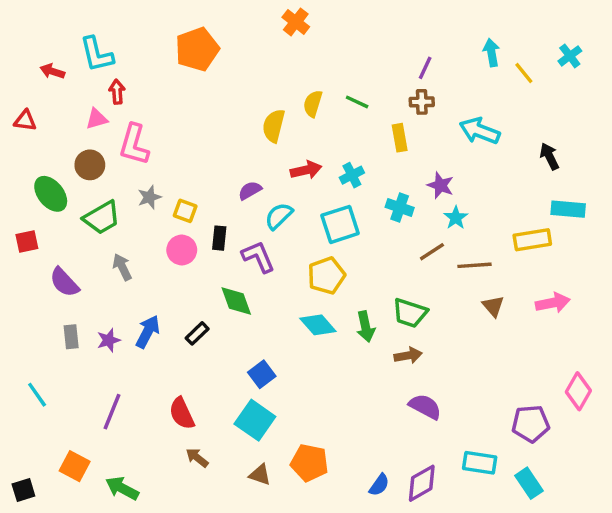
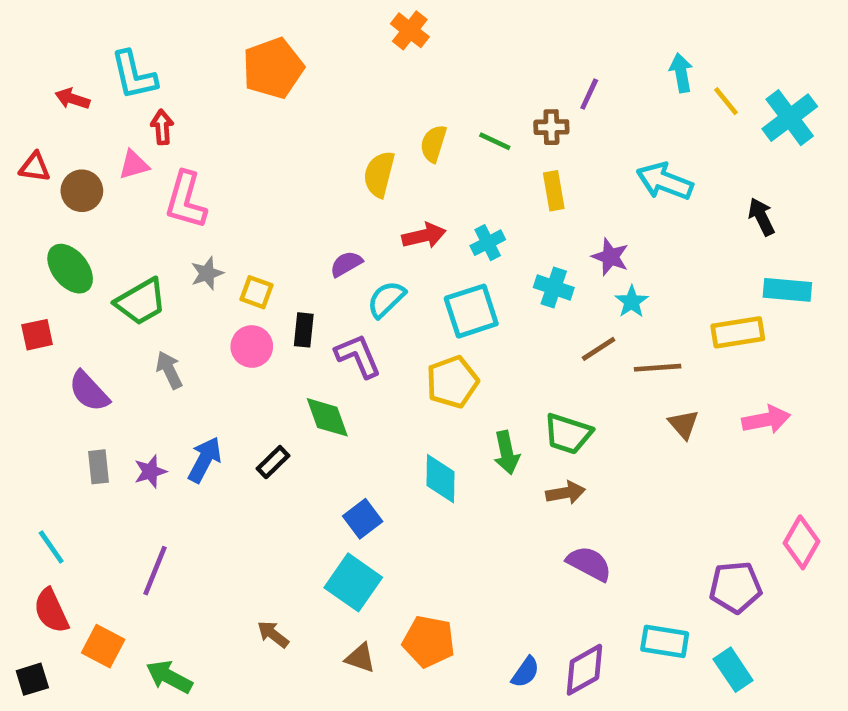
cyan cross: (570, 56) -> (790, 118), moved, size x1.6
brown cross: (422, 102) -> (551, 127), moved
brown circle: (90, 165) -> (82, 191), moved
cyan diamond: (318, 325) -> (441, 479), moved, turned 42
red semicircle: (182, 413) -> (51, 611), moved

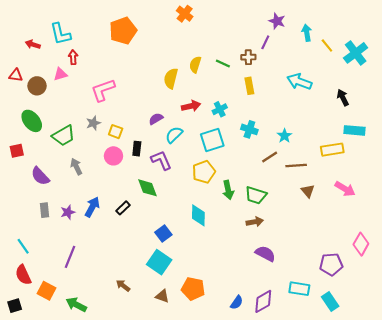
pink L-shape: (186, 200) -> (103, 90), moved, turned 55
purple star: (610, 257) -> (277, 21), moved
pink arrow: (766, 420) -> (345, 189), turned 42
green arrow: (507, 453) -> (228, 190), moved

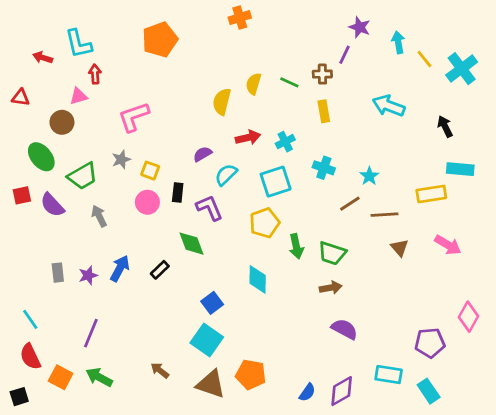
orange cross: (185, 14) -> (240, 18), turned 35
brown circle: (37, 86) -> (62, 122), moved
purple semicircle: (40, 176) -> (52, 205), moved
brown triangle: (162, 296) -> (211, 384), size x1.6
green arrow: (76, 305) -> (99, 377), moved

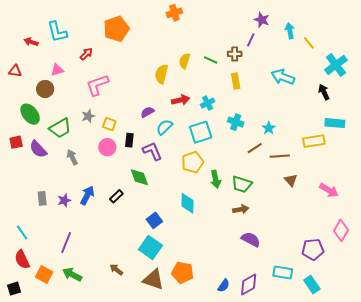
cyan cross: (462, 69) -> (336, 65), moved
red arrow: (95, 74) -> (86, 54), moved, turned 48
pink arrow: (448, 245) -> (329, 190), moved

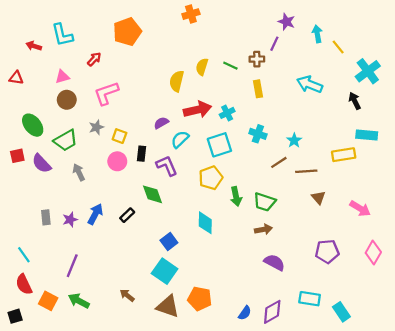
brown circle: (45, 89) -> (67, 100), moved
red arrow: (180, 100) -> (198, 110), size x1.4
purple pentagon: (313, 249) -> (327, 251), moved

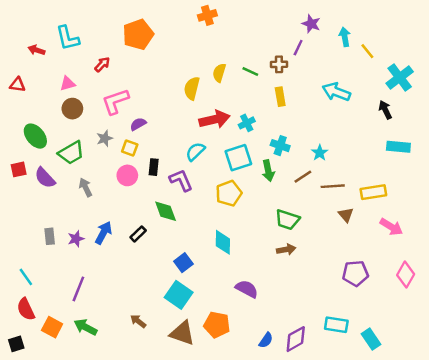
purple semicircle: (161, 123) -> (138, 124), moved
yellow rectangle: (344, 155) -> (373, 192), moved
green arrow: (236, 196) -> (268, 171), moved
purple semicircle: (274, 262) -> (247, 289), moved

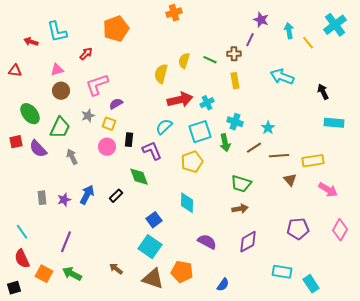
cyan cross: (400, 78) -> (335, 25), moved
green trapezoid: (71, 153) -> (60, 128), turned -35
purple diamond: (296, 339) -> (248, 242), moved

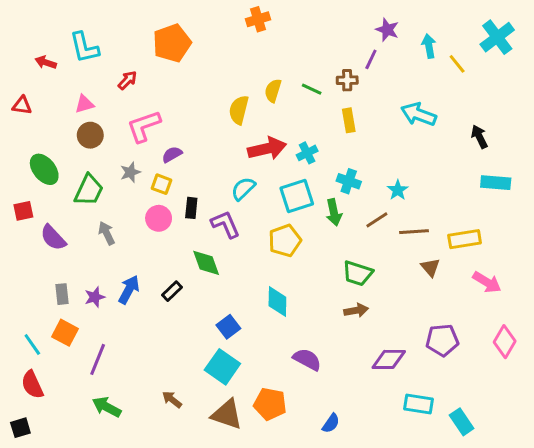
purple semicircle: (38, 149) -> (53, 238), moved
purple diamond: (248, 242) -> (389, 359), moved, turned 30
orange square: (44, 274) -> (65, 333), moved

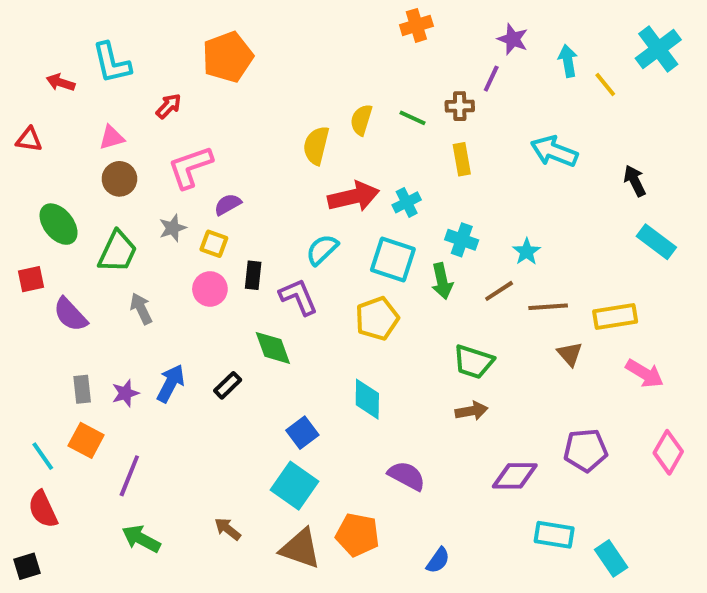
orange cross: (258, 19) -> (416, 25), moved
cyan rectangle: (496, 183) -> (656, 242), turned 32
cyan square: (297, 196) -> (393, 259), turned 36

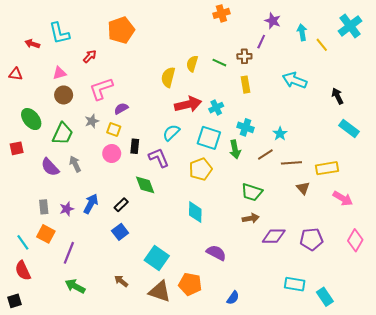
purple semicircle: (70, 315) -> (50, 167), moved
blue square: (302, 433) -> (120, 232), moved
purple diamond: (515, 476) -> (274, 236), moved

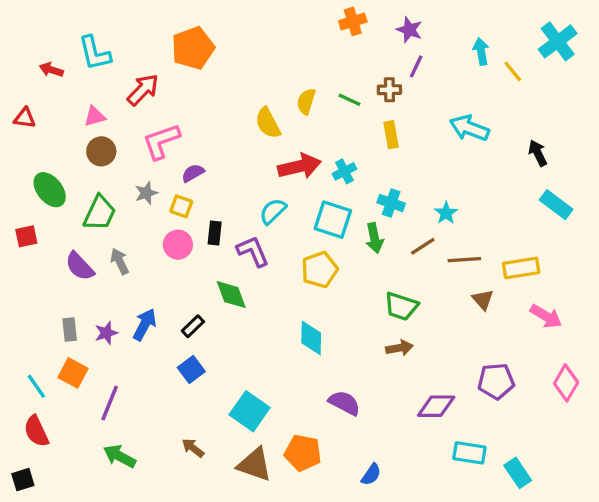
purple star: (273, 21) -> (409, 30), moved
red arrow: (90, 56) -> (143, 90), size x1.5
yellow semicircle: (168, 77) -> (268, 123), turned -42
purple diamond: (274, 236) -> (436, 406), moved

